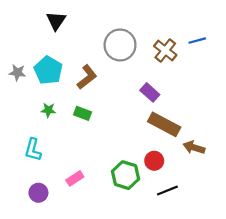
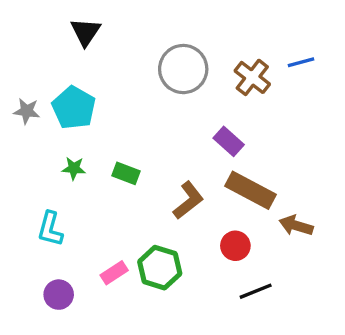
brown L-shape: (87, 77) -> (188, 200), moved
green hexagon: (126, 175) -> (160, 268), moved

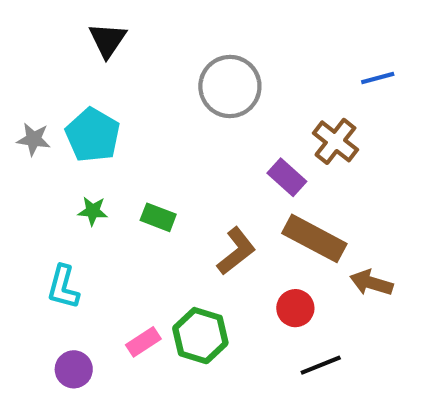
brown cross: (252, 77) -> (335, 141), moved

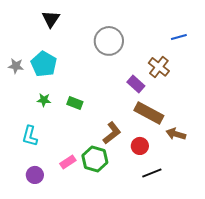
brown L-shape: (236, 251) -> (112, 133), moved

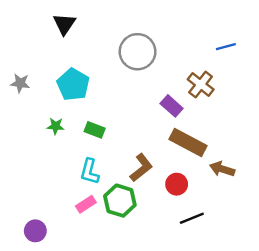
cyan pentagon: (44, 64) -> (73, 84), moved
cyan L-shape: (30, 136) -> (90, 172), moved
purple circle: (35, 175) -> (35, 231), moved

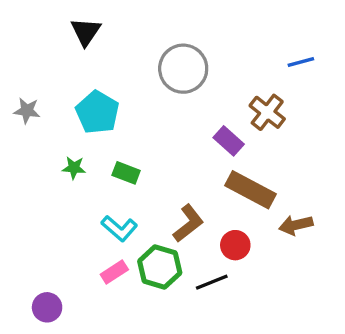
brown arrow: (222, 169) -> (296, 225), turned -30
cyan L-shape: (90, 172) -> (119, 228), turned -64
black line: (192, 218) -> (212, 282), moved

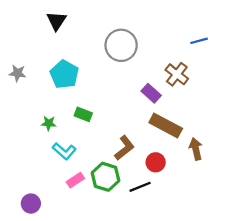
green star: (74, 168) -> (49, 123), moved
brown arrow: (296, 225) -> (196, 149), turned 90
cyan L-shape: (119, 228) -> (64, 151), moved

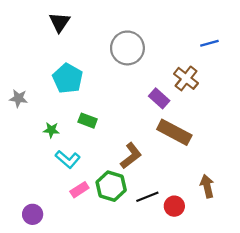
gray star: (17, 73) -> (19, 98), moved
brown arrow: (196, 149) -> (207, 186), moved
red circle: (156, 162) -> (174, 206), moved

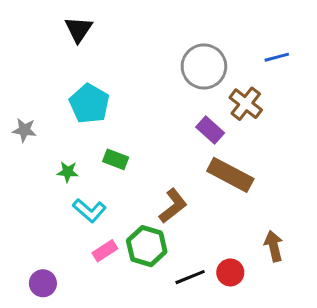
gray circle: (127, 48) -> (204, 66), moved
black line: (147, 197) -> (190, 277), moved

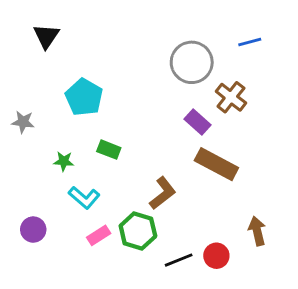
black triangle: (79, 29) -> (46, 36), moved
blue line: (277, 57) -> (250, 42), moved
purple circle: (43, 283) -> (33, 230), moved

